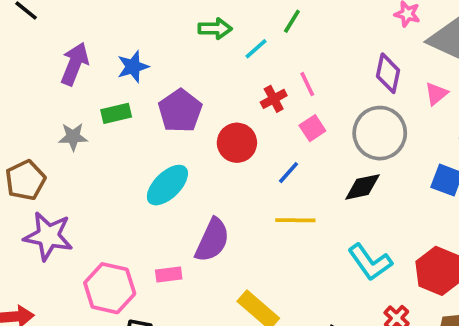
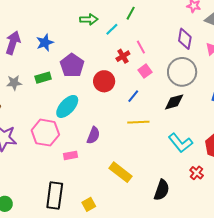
green rectangle: (116, 113) -> (43, 78), moved
purple semicircle: (212, 240) -> (93, 135), size x0.7
pink hexagon: (110, 288) -> (45, 133), moved

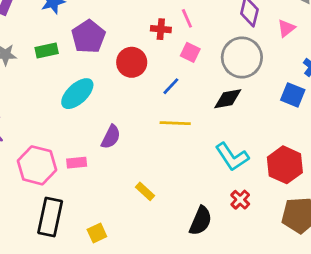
red cross: (123, 56) -> (161, 29), turned 32
pink square: (145, 71) -> (190, 52), turned -32
pink hexagon: (45, 133) -> (37, 165), moved
yellow rectangle: (121, 172) -> (145, 191), size x0.6
red cross: (197, 173) -> (240, 200), moved

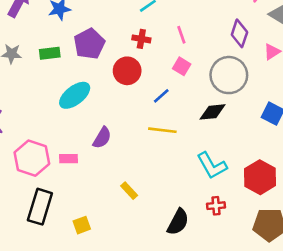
red cross: (161, 29) -> (141, 39), moved
red cross: (240, 200) -> (216, 206), turned 36

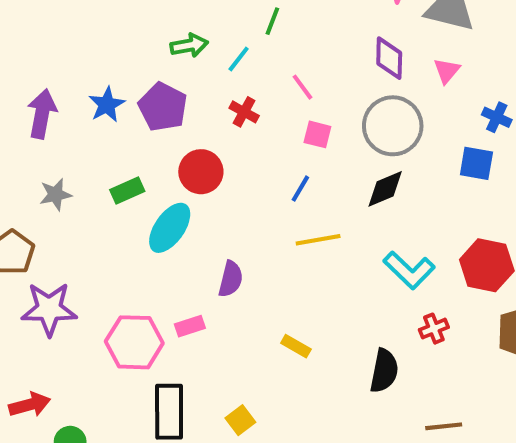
red cross: (141, 39) -> (244, 112), turned 36
purple pentagon: (89, 44) -> (163, 107), moved
green rectangle: (50, 53) -> (127, 190), moved
red circle: (127, 71) -> (201, 172), moved

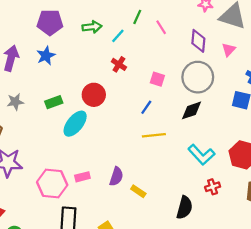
pink line: (302, 87) -> (161, 27), moved
purple pentagon: (163, 107) -> (50, 22), moved, turned -30
purple semicircle: (231, 279) -> (116, 176), moved

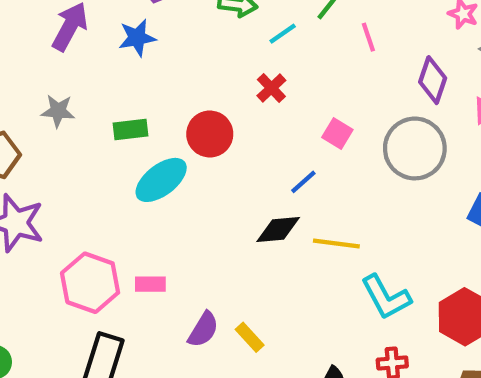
black diamond: (191, 110) -> (278, 230), moved
yellow line: (154, 135) -> (336, 244), moved
purple semicircle: (116, 176) -> (203, 330), moved

